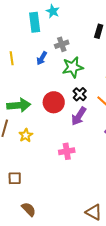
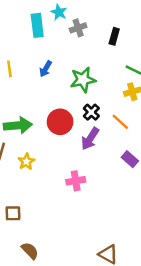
gray cross: (62, 44) -> (78, 28), moved

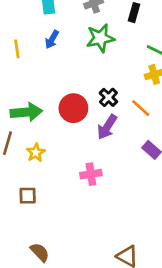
blue arrow: (46, 69) -> (52, 39), moved
green star: (83, 80) -> (100, 38), moved
brown square: (13, 213) -> (28, 196), moved

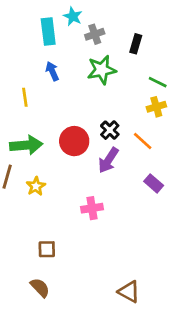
blue arrow: (52, 39) -> (52, 71), turned 126
yellow line: (17, 49) -> (25, 97), moved
brown square: (28, 196) -> (47, 249), moved

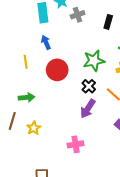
green star: (102, 70) -> (94, 61), moved
red circle: (74, 141) -> (57, 70), moved
green arrow: (26, 145) -> (27, 97), size x0.7

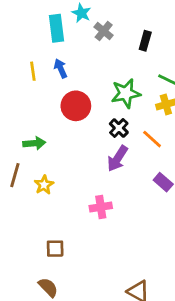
gray cross: (78, 15) -> (104, 31), turned -32
yellow line: (26, 62) -> (33, 71), moved

